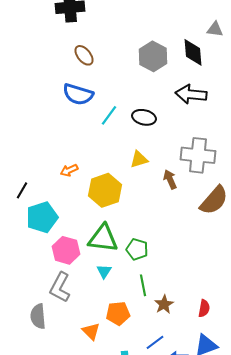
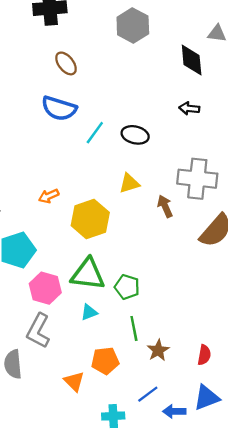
gray hexagon: (153, 56) -> (133, 25), moved
black arrow: (191, 94) -> (189, 108), size x0.6
cyan triangle: (104, 271) -> (89, 312), turned 35

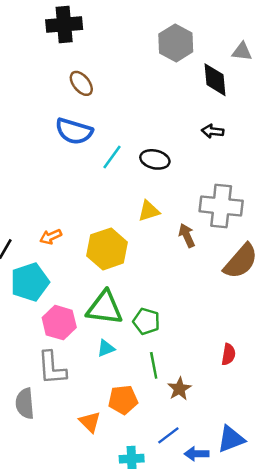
gray hexagon: (133, 25) -> (176, 43), moved
orange arrow: (49, 196) -> (51, 237), moved
gray L-shape: (38, 331) -> (52, 368), turned -32
red semicircle: (204, 355) -> (228, 354), moved

